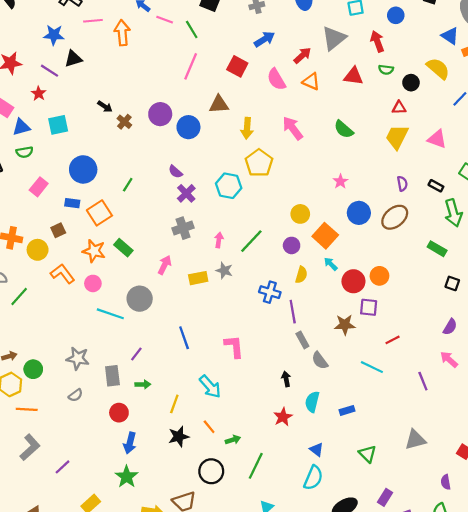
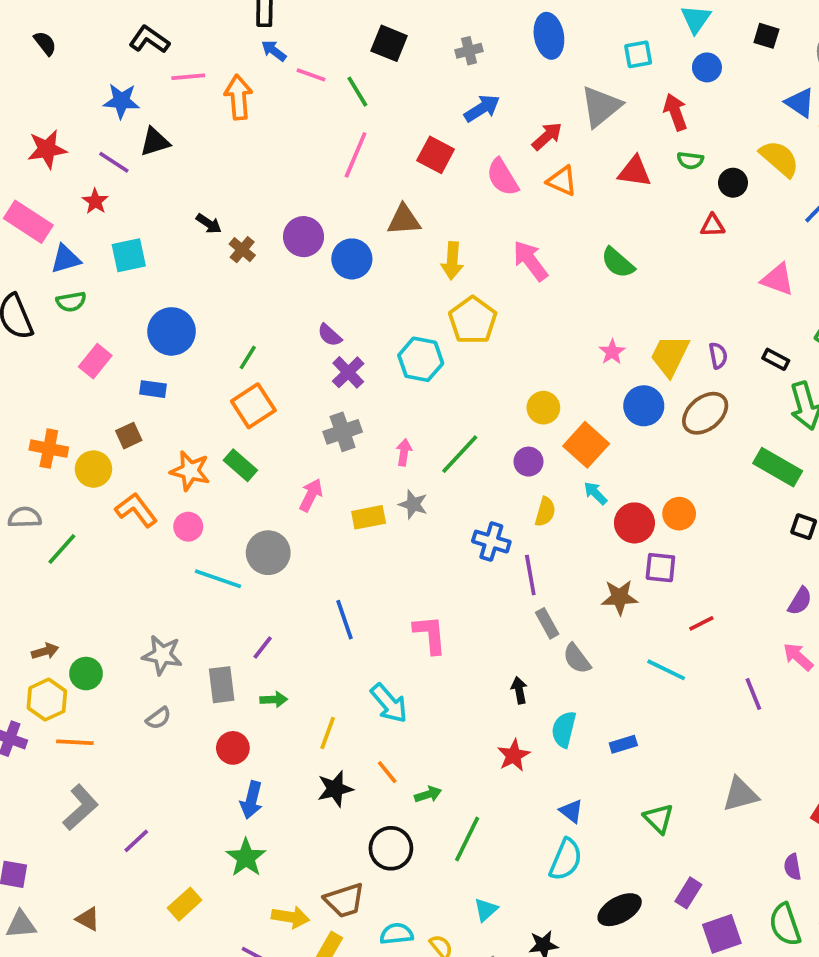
yellow trapezoid: (397, 137) -> (670, 356), moved
orange square: (99, 213) -> (253, 406), moved
green rectangle: (437, 249) -> (778, 467), size x1.4

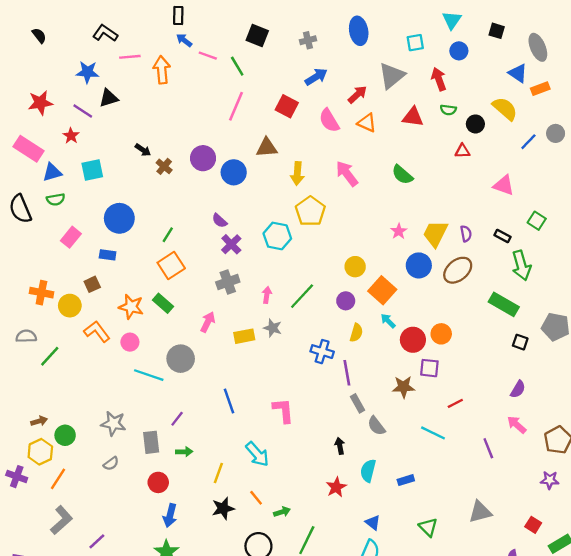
orange line: (75, 742) -> (58, 479), turned -60

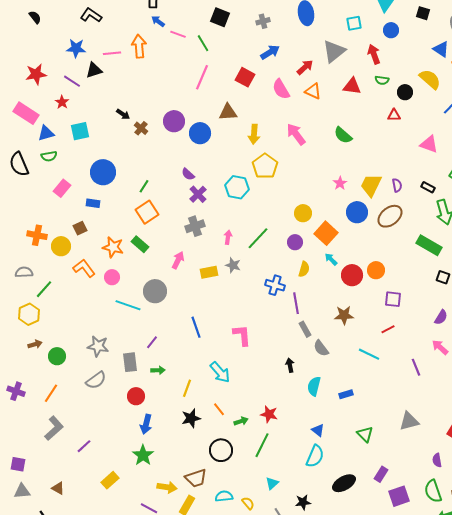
pink line: (130, 57) -> (112, 53), moved
purple square: (429, 368) -> (393, 299), moved
yellow hexagon: (40, 452) -> (29, 314), moved
gray semicircle: (111, 464) -> (96, 380), size x1.5
red star: (336, 487) -> (269, 414), moved, turned -30

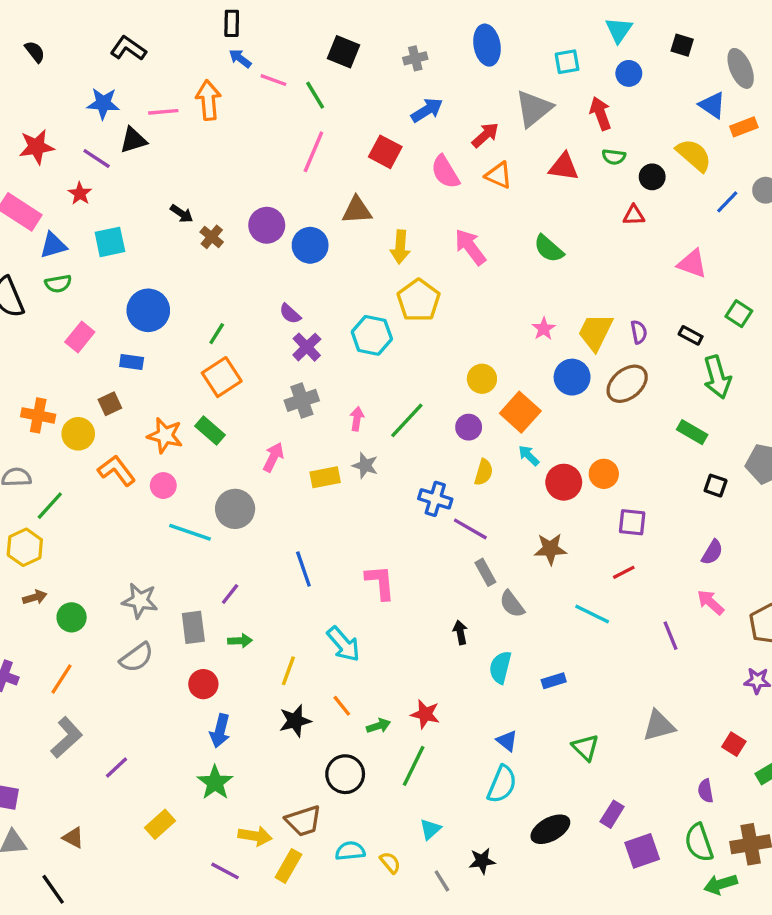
green rectangle: (429, 245) -> (692, 432), size x0.7
purple line: (296, 303) -> (470, 529), turned -50

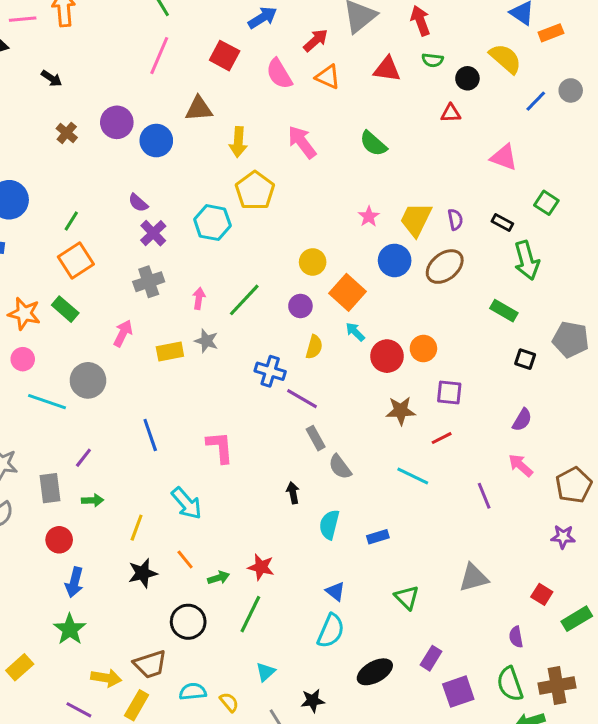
black arrow: (182, 214) -> (52, 78), moved
brown star: (550, 549) -> (401, 411), moved

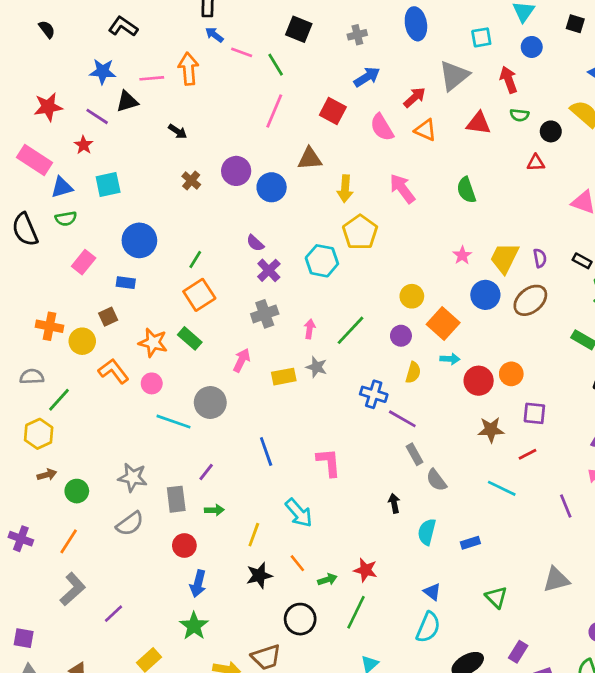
green semicircle: (373, 144) -> (466, 190), turned 30
cyan arrow: (355, 332) -> (450, 359), turned 138

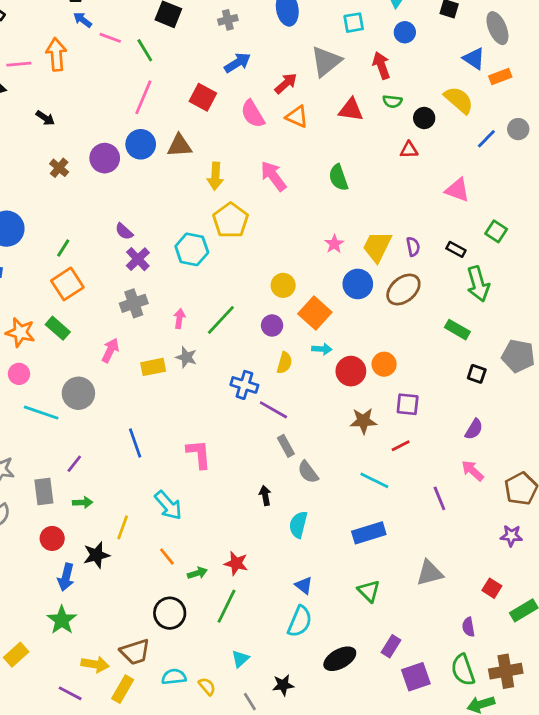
blue circle: (272, 187) -> (141, 144), moved
blue rectangle: (470, 543) -> (369, 533), moved, size x1.6
black star: (259, 575) -> (96, 555), moved

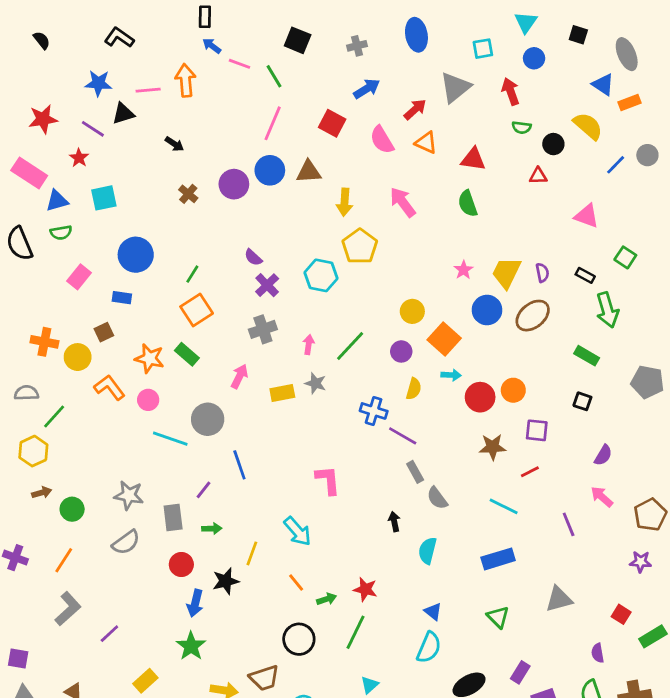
red triangle: (351, 110) -> (473, 159), moved
black square: (477, 374) -> (582, 401), moved
blue line: (135, 443) -> (239, 465), moved

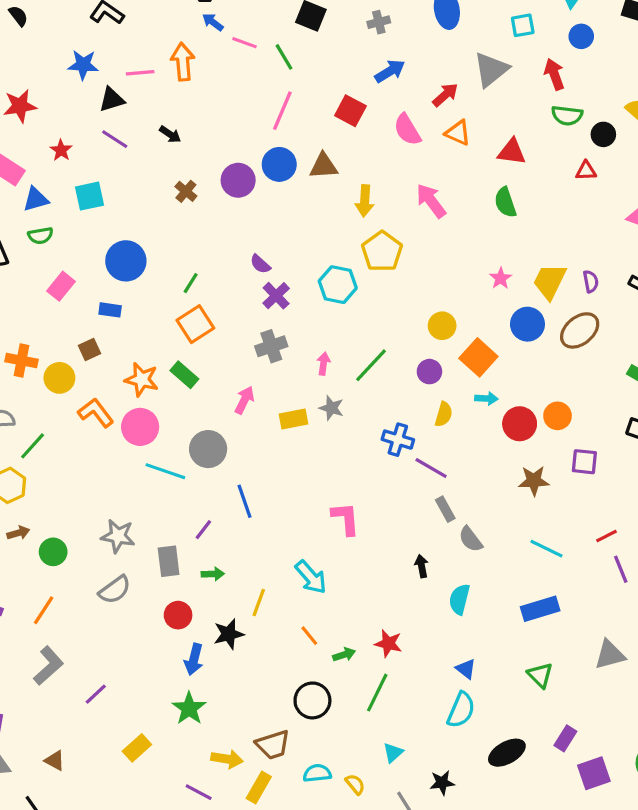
green semicircle: (522, 127) -> (567, 115), size x1.4
purple line: (93, 129) -> (115, 139), moved
pink circle: (148, 400) -> (140, 427), size x1.5
red line: (530, 472) -> (607, 536), moved

